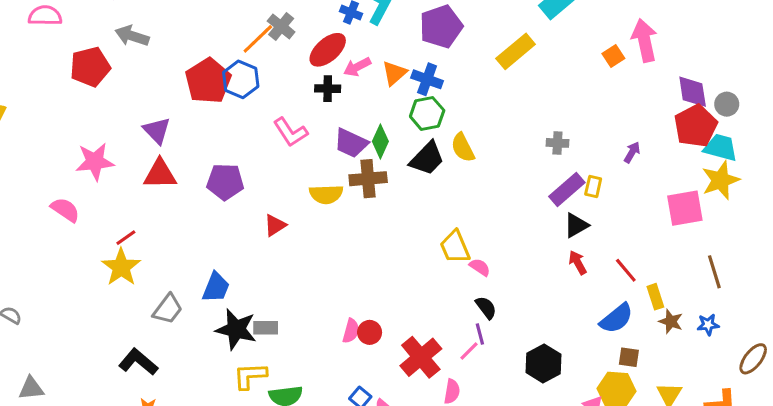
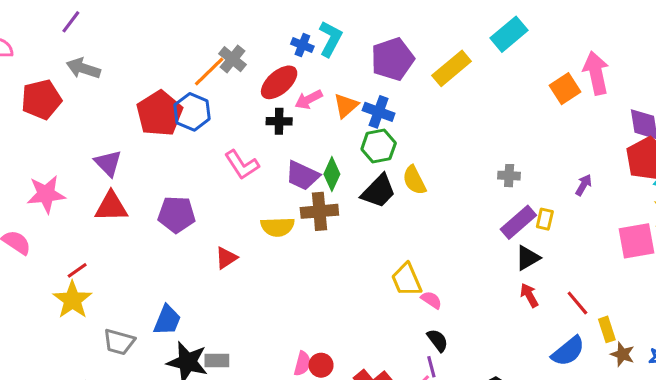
yellow rectangle: (516, 51) -> (452, 68), moved
orange square: (613, 56) -> (565, 89), size x1.4
gray trapezoid: (168, 309) -> (119, 342), turned 68

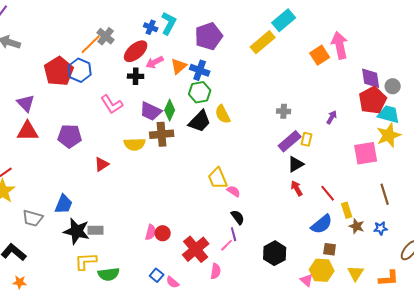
yellow rectangle: (452, 68) -> (263, 42), moved

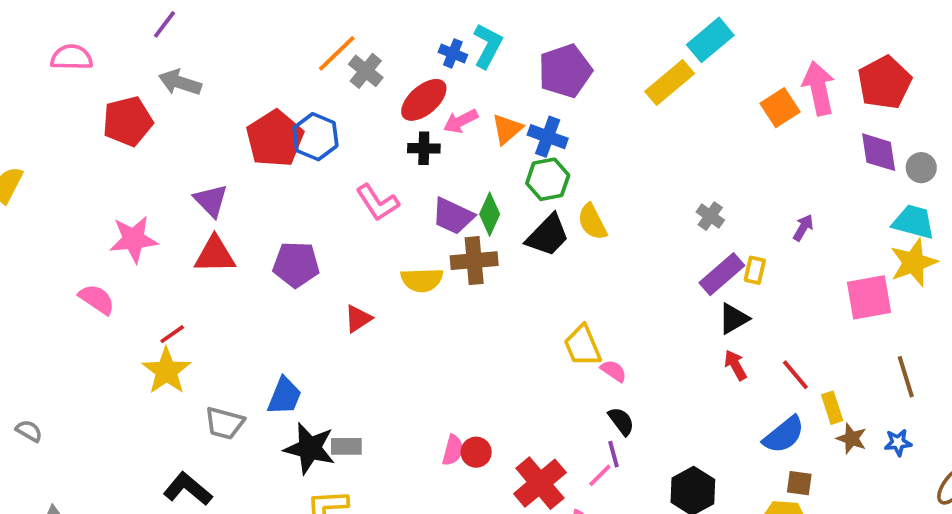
orange line: (91, 44) -> (337, 53), moved
red pentagon: (373, 100) -> (884, 83), moved
gray cross: (284, 111) -> (710, 216), turned 32

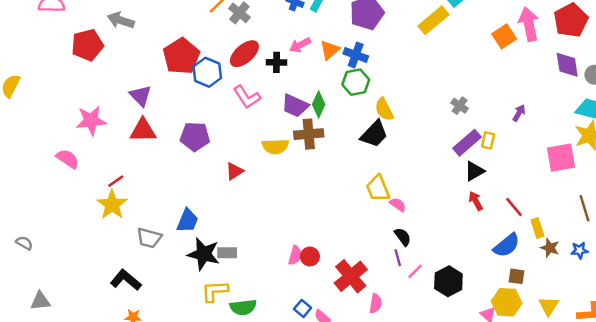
red ellipse: (424, 100) -> (244, 54), moved
blue hexagon: (315, 137) -> (207, 72), moved
black trapezoid: (548, 235) -> (374, 134), moved
pink line: (600, 475) -> (415, 271), moved

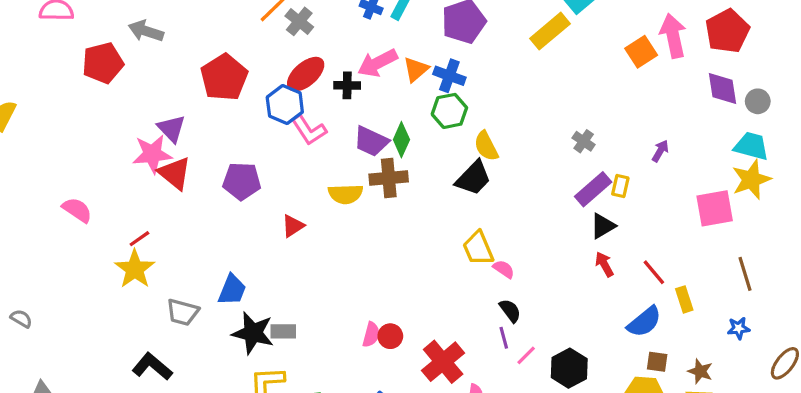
pink arrow: (300, 45) -> (378, 63), size x1.4
blue hexagon: (207, 72) -> (285, 105), moved
pink star: (91, 120) -> (152, 154), moved
red triangle: (143, 130) -> (175, 173), turned 40
brown star: (550, 248) -> (700, 371), moved

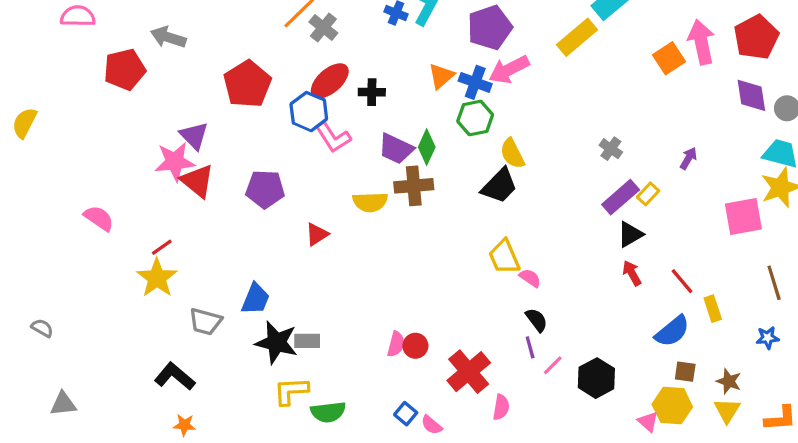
pink arrow: (378, 63) -> (509, 70), moved
yellow rectangle: (620, 186) -> (648, 194), turned 30

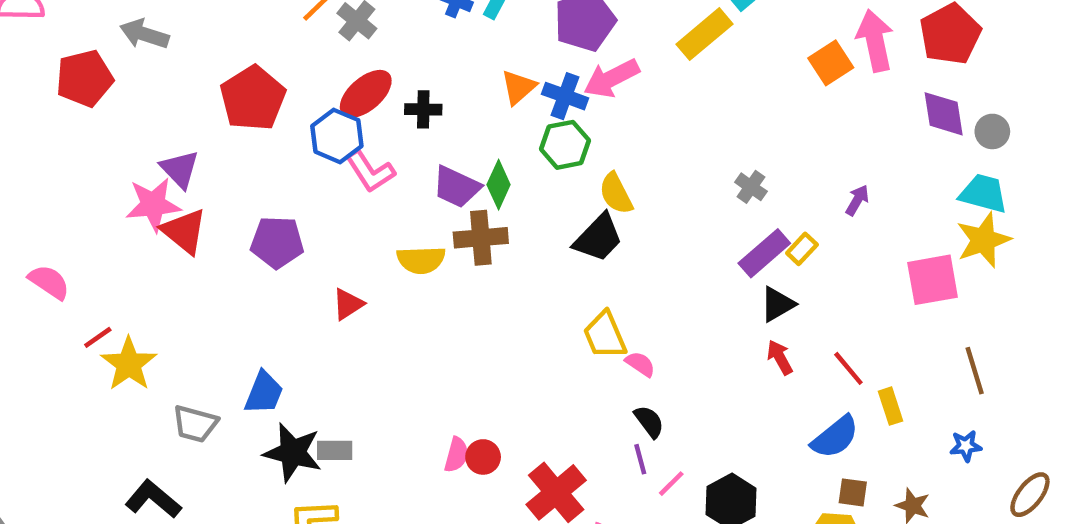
red line: (162, 247) -> (98, 337), moved

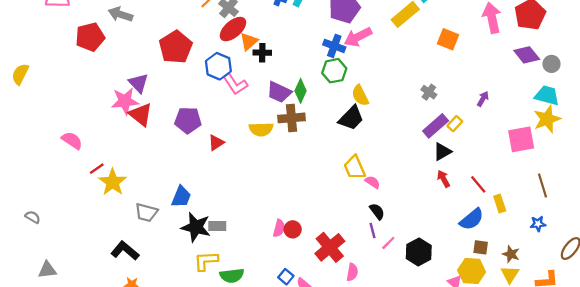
orange square: (831, 63) -> (448, 39), moved, turned -35
orange triangle: (518, 87) -> (249, 41), moved
red ellipse: (366, 94) -> (233, 29), moved
purple diamond: (944, 114) -> (527, 55), turned -30
red triangle: (348, 304) -> (216, 143), moved

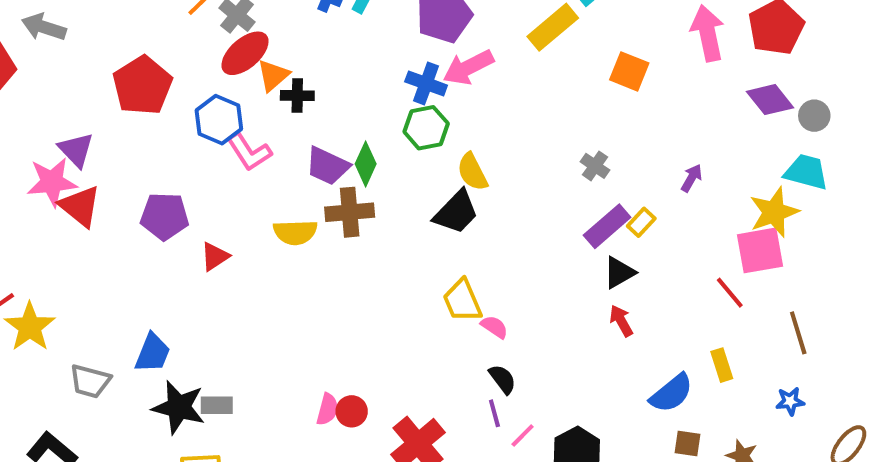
yellow star: (547, 119) -> (774, 212), moved
red line: (478, 184) -> (730, 293), moved

